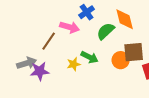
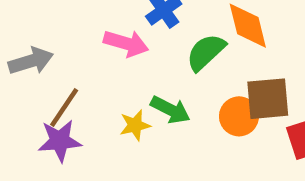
brown line: (49, 41) -> (64, 108), moved
gray arrow: (27, 63) -> (31, 61), moved

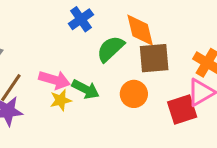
pink arrow: (126, 43) -> (54, 80), moved
brown square: (268, 99) -> (154, 58), moved

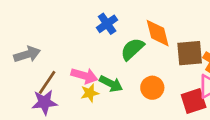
brown square: (154, 58) -> (190, 53), moved

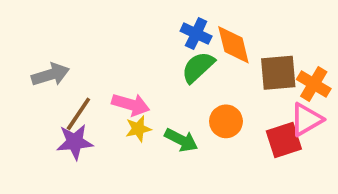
blue cross: (107, 24) -> (196, 34), moved, turned -30
green arrow: (111, 84) -> (181, 140), moved

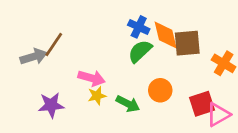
brown square: (278, 73) -> (187, 43), moved
brown line: (78, 114) -> (54, 44), moved
pink triangle: (306, 119) -> (218, 115), moved

